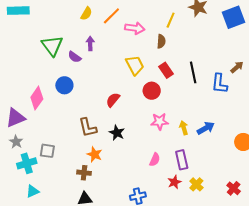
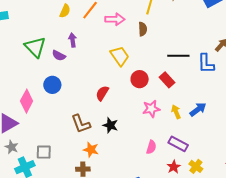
red rectangle: (166, 70) -> (167, 80), moved
black line: (193, 72) -> (178, 56), turned -70
purple rectangle: (182, 160) -> (178, 144), turned -42

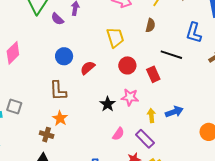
brown semicircle: (143, 29) -> (150, 25), moved
blue L-shape: (206, 64) -> (194, 33), moved
blue circle: (52, 85) -> (64, 56), moved
yellow arrow: (176, 112) -> (151, 115), moved
black star: (110, 125) -> (108, 104), moved

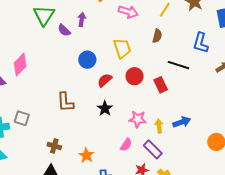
blue circle: (64, 56) -> (87, 60), moved
red semicircle: (88, 68) -> (105, 80), moved
pink star: (130, 97) -> (138, 119), moved
black star: (108, 104) -> (105, 108), moved
orange star: (60, 118) -> (86, 155), moved

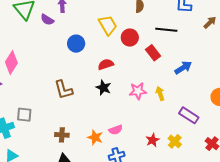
red circle: (135, 76) -> (130, 38), moved
red semicircle: (105, 80) -> (106, 64), moved, turned 35
blue arrow: (182, 122) -> (183, 68), moved
pink semicircle: (126, 145) -> (116, 130), moved, turned 48
purple rectangle: (153, 149) -> (189, 115), moved

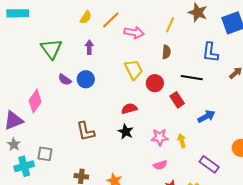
purple semicircle: (47, 20) -> (65, 80), moved
blue circle: (76, 44) -> (86, 79), moved
pink semicircle: (116, 130) -> (160, 165), moved

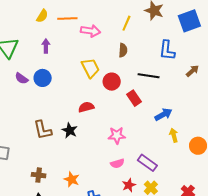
orange line: (111, 20) -> (67, 18), turned 42
black star: (126, 132) -> (70, 130), moved
yellow arrow: (182, 141) -> (174, 135), moved
purple rectangle: (209, 164) -> (147, 163), moved

